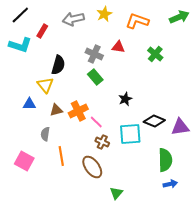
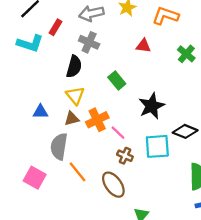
gray cross: (94, 54) -> (89, 42), moved
yellow triangle: (45, 85) -> (75, 96), moved
black star: (125, 99) -> (152, 106), size x1.6
gray semicircle: (45, 134) -> (59, 146), size x1.6
orange line: (61, 156) -> (78, 172), turned -30

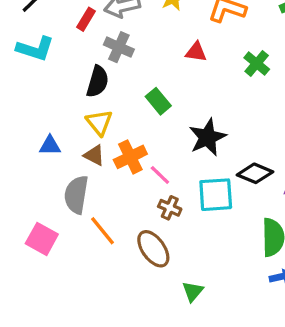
red rectangle: (56, 27) -> (86, 19), moved
brown triangle: (72, 119) -> (94, 155), turned 42

